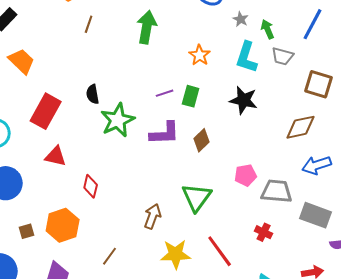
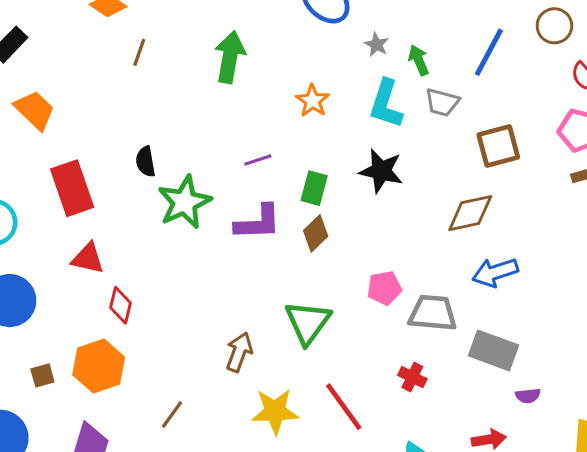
brown square: (319, 84) -> (498, 146), turned -32
green rectangle: (191, 96) -> (314, 188), moved
red rectangle: (46, 111) -> (72, 188), turned -48
red diamond: (91, 186) -> (121, 305), moved

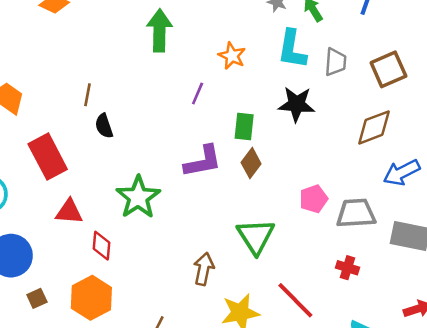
brown line: (139, 52) -> (88, 95), moved
gray trapezoid: (442, 102) -> (335, 62), moved, turned -92
purple line: (258, 160) -> (198, 93), moved, turned -40
green star: (185, 202) -> (138, 197), moved
brown square: (42, 375) -> (37, 298), moved

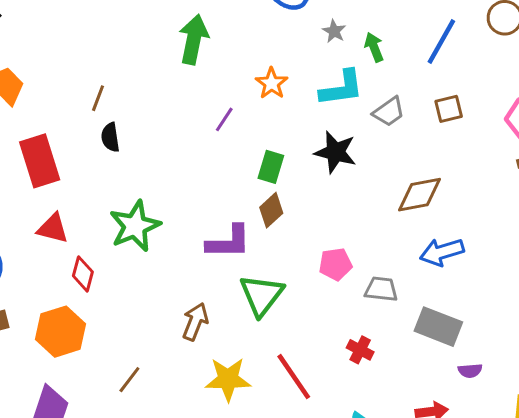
cyan L-shape: (292, 49) -> (342, 88), turned -117
gray trapezoid: (335, 62) -> (389, 112), turned 40
brown square: (388, 69) -> (449, 109), moved, size x0.7
purple L-shape: (203, 161) -> (229, 242), moved
gray trapezoid: (356, 213) -> (381, 289), size x0.7

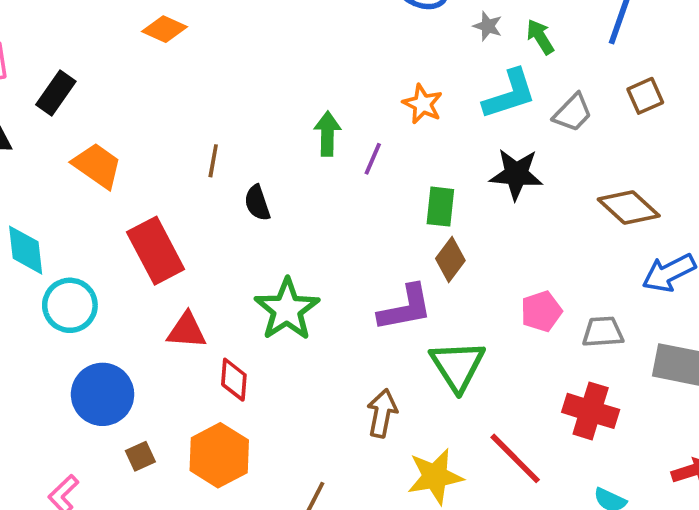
green arrow: (194, 39) -> (327, 134), moved, size x0.7
black semicircle: (110, 137) -> (257, 203), moved
brown diamond: (419, 195) -> (629, 208), turned 63
red cross: (360, 350) -> (591, 411), size x1.6

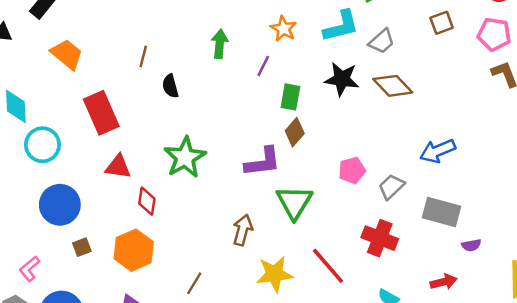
brown square: (645, 96) -> (442, 23), moved
purple line: (373, 159) -> (263, 66), moved
brown diamond: (629, 208) -> (393, 86), moved
gray trapezoid: (603, 332) -> (391, 187), turned -44

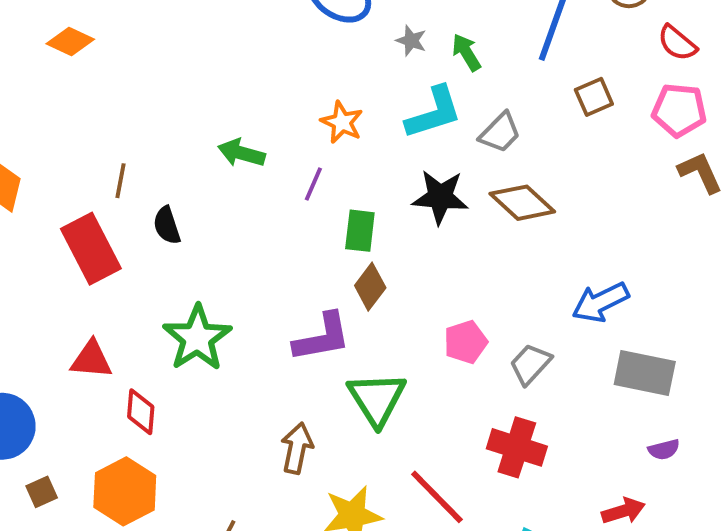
green arrow: (220, 44) -> (241, 153), turned -76
red rectangle: (101, 113) -> (91, 249), moved
gray rectangle: (441, 212) -> (645, 373), moved

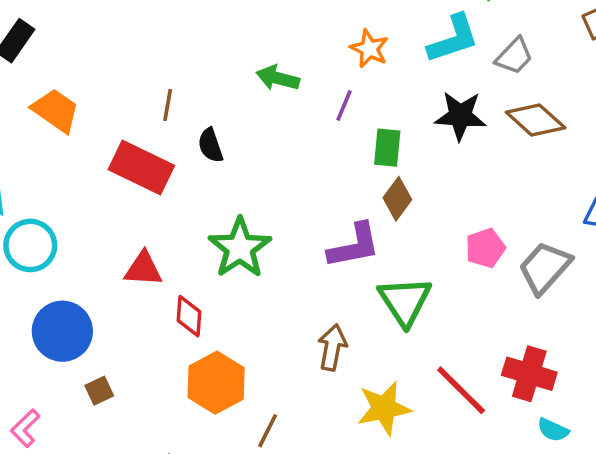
red rectangle: (91, 249) -> (141, 167), turned -36
gray trapezoid: (530, 364) -> (545, 268), size x1.4
red cross: (517, 447) -> (529, 374), moved
orange hexagon: (125, 491) -> (216, 383), moved

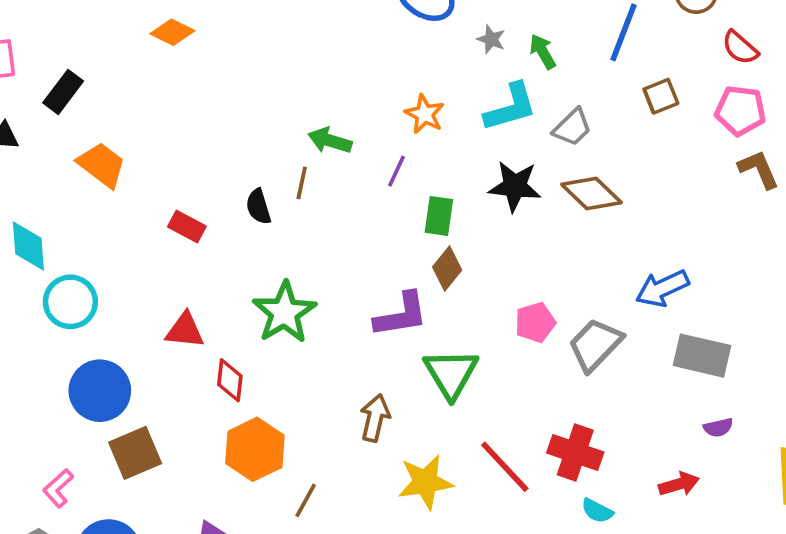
brown line: (168, 105) -> (302, 183), moved
red rectangle: (141, 167) -> (187, 226), size x0.6
brown square: (99, 391) -> (135, 453), size x1.8

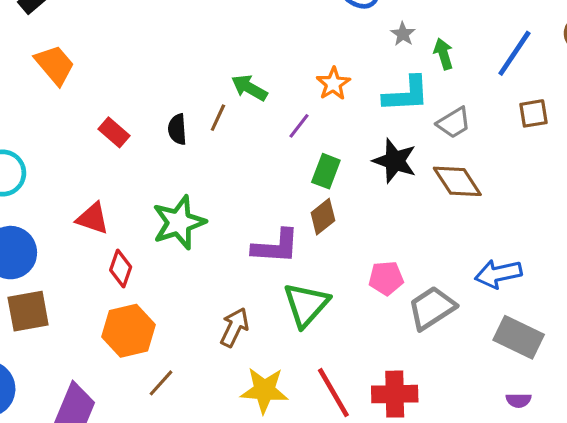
red cross: (575, 452) -> (395, 394), turned -33

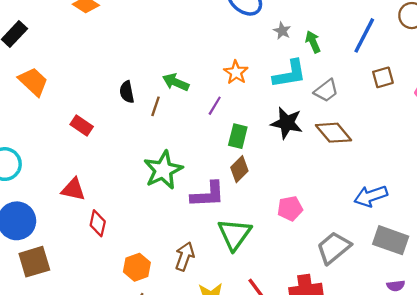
black semicircle: (177, 129) -> (127, 92), moved
green star: (179, 222) -> (163, 170), moved
gray trapezoid: (432, 308) -> (334, 248), moved
orange hexagon: (129, 331) -> (137, 267), moved, size x0.7

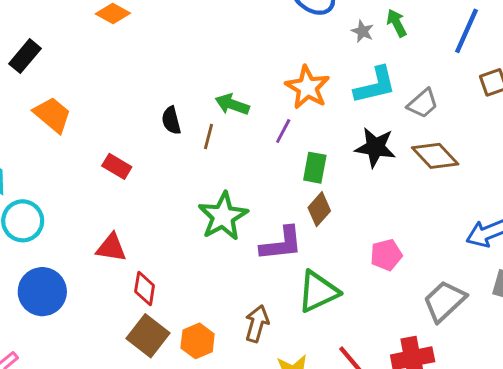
green arrow: (313, 42) -> (397, 23), moved
orange star: (236, 72) -> (307, 87), size x1.4
green triangle: (234, 234) -> (318, 292), turned 33
brown square: (34, 262) -> (148, 336), moved, turned -32

